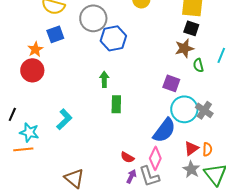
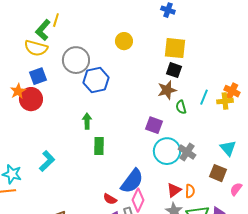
red circle: (32, 70) -> (31, 99), moved
blue semicircle: (164, 130) -> (132, 181), moved

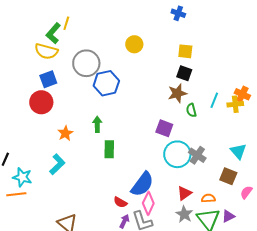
yellow square: (175, 48) -> (185, 51), size x0.7
orange star: (18, 91) -> (65, 133), moved
orange semicircle: (190, 191) -> (208, 198), moved, turned -96

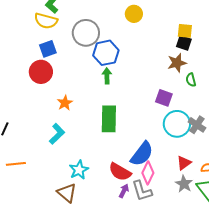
yellow square: (185, 51) -> (185, 31), moved
green arrow: (97, 124) -> (107, 76), moved
green rectangle: (109, 149) -> (109, 119), size x1.5
cyan star: (22, 177) -> (79, 170), moved, turned 30
red semicircle: (120, 202) -> (120, 172), size x1.6

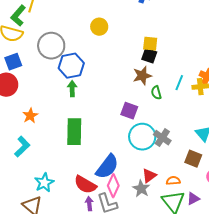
gray star: (184, 184) -> (141, 189), moved
purple arrow: (124, 191) -> (89, 204), turned -32

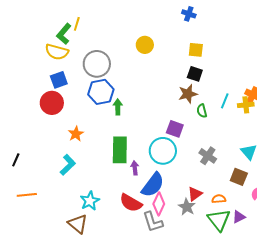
yellow square: (150, 44) -> (196, 50), moved
blue hexagon: (71, 66) -> (101, 92), moved
cyan circle: (142, 137) -> (163, 151), moved
purple arrow: (89, 204) -> (135, 168), moved

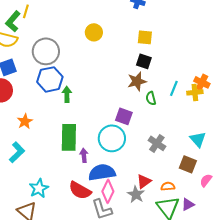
blue semicircle: (153, 185) -> (102, 172), turned -136

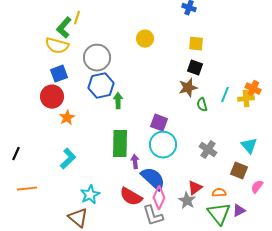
purple square: (124, 116) -> (159, 123), moved
orange star: (25, 121) -> (67, 118), moved
blue semicircle: (102, 172) -> (153, 179), turned 52

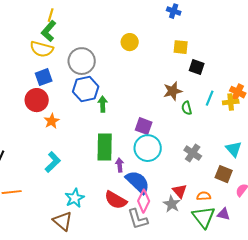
yellow line: (77, 18) -> (51, 15), moved
black square: (195, 68) -> (197, 67), moved
red triangle: (195, 188) -> (180, 191), turned -35
purple triangle: (239, 211) -> (224, 214), turned 40

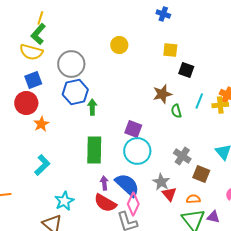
purple arrow: (120, 165) -> (104, 183), moved
brown square: (224, 174) -> (201, 174), moved
gray star: (172, 204) -> (161, 182), moved

